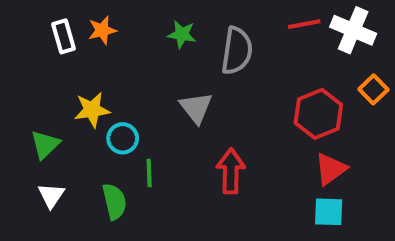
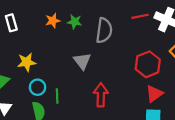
orange star: (102, 30) -> (53, 21), moved
cyan circle: (123, 138) -> (37, 87), moved

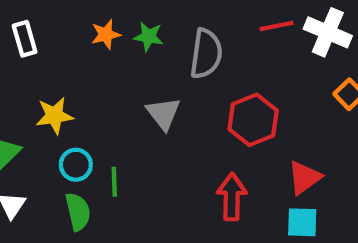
red hexagon: (148, 64) -> (253, 120), moved
red arrow: (101, 95) -> (232, 197), moved

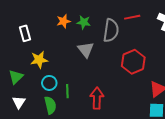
red line: (277, 26) -> (132, 17), moved
white rectangle: (25, 39) -> (25, 33), moved
gray triangle: (163, 113) -> (86, 50), moved
red arrow: (232, 197) -> (97, 98), moved

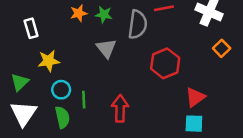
white triangle: (19, 102) -> (24, 113), size x1.6

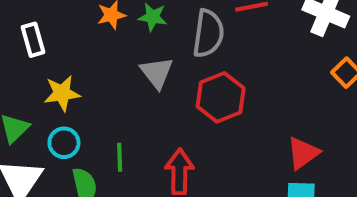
red hexagon: (165, 63) -> (221, 97), moved
cyan circle: (61, 90) -> (64, 143), moved

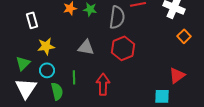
gray triangle: (157, 73) -> (86, 47), moved, turned -42
red triangle: (303, 153) -> (177, 75), moved

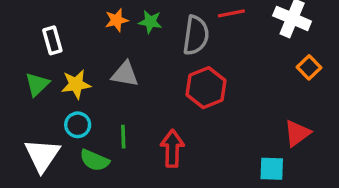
gray triangle: (86, 47) -> (125, 74), moved
green triangle: (23, 63) -> (37, 84), moved
green semicircle: (57, 91) -> (95, 160), turned 126

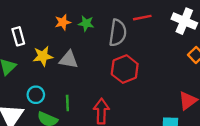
yellow star: (76, 84) -> (43, 56), moved

